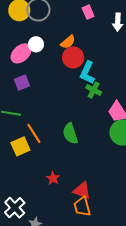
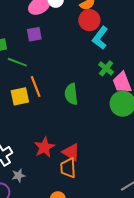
green cross: (94, 90) -> (106, 68), moved
red star: (53, 178) -> (44, 147), moved, size x1.5

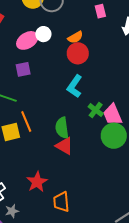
cyan L-shape: (100, 38) -> (75, 86), moved
green cross: (106, 68) -> (96, 110), moved
red triangle: (71, 152) -> (64, 146), moved

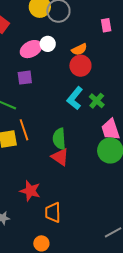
green cross: (96, 110) -> (97, 101), moved
red star: (37, 182) -> (30, 191), turned -30

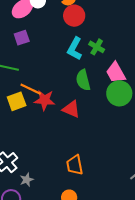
orange line: (24, 130) -> (31, 89), turned -35
green semicircle: (59, 139) -> (83, 80), moved
red star: (30, 191) -> (45, 100), moved

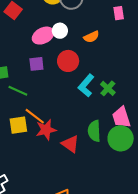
red circle: (74, 16) -> (68, 61), moved
green semicircle: (83, 80) -> (94, 131), moved
red star: (45, 100) -> (46, 130), turned -30

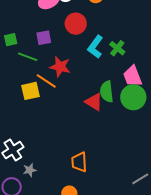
purple square: (36, 64) -> (44, 38), moved
red star: (46, 130) -> (60, 67), moved, turned 30
red triangle: (70, 144) -> (94, 102), moved

